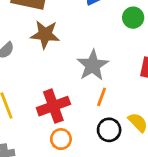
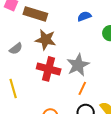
red cross: (53, 106) -> (49, 69), moved, turned 30

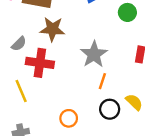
red cross: (49, 69) -> (40, 63), moved

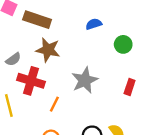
orange line: (102, 81) -> (54, 104), moved

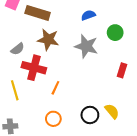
gray star: (85, 80) -> (86, 46), moved, turned -30

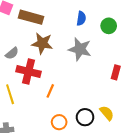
blue semicircle: (88, 15) -> (81, 18), turned 120
green circle: (115, 33) -> (109, 26), moved
orange circle: (53, 119) -> (59, 122), moved

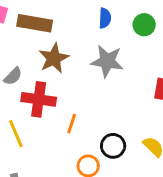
brown star: (42, 43) -> (54, 58), turned -30
black circle: (85, 117) -> (113, 146), moved

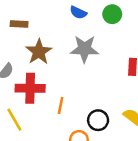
blue semicircle: (105, 18) -> (78, 13), turned 119
brown rectangle: (35, 23) -> (19, 24), size x0.6

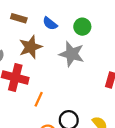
blue semicircle: (78, 13) -> (50, 23), moved
green circle: (112, 14) -> (82, 27), moved

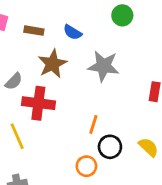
green circle: (82, 27) -> (122, 15), moved
orange line: (39, 99) -> (93, 124), moved

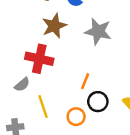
gray semicircle: (14, 81) -> (22, 85), moved
yellow line: (17, 136) -> (43, 106), moved

